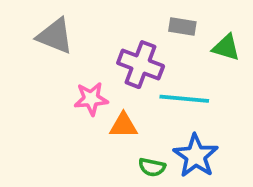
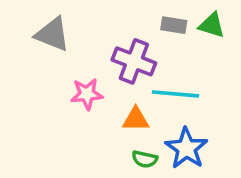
green triangle: (226, 47) -> (212, 25), moved
orange triangle: (123, 125) -> (136, 119), moved

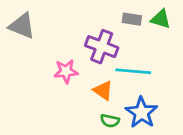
gray triangle: (52, 34) -> (22, 26), moved
orange triangle: (136, 119) -> (103, 91), turned 35

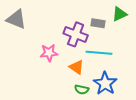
gray rectangle: (132, 19) -> (98, 23), moved
green triangle: (161, 19) -> (119, 14), turned -42

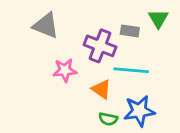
green triangle: (119, 14) -> (158, 19), turned -35
gray triangle: (16, 19) -> (46, 26), moved
blue star: (105, 83) -> (139, 111), turned 30

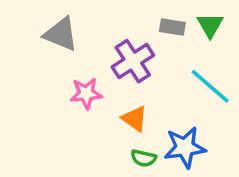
gray rectangle: (130, 31) -> (172, 27), moved
purple cross: (100, 46) -> (133, 61), turned 36
cyan line: (131, 70) -> (210, 86), moved, turned 36

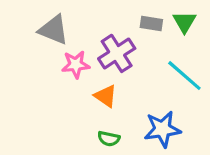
pink star: (86, 93) -> (76, 65), moved
orange triangle: (135, 119) -> (106, 96), moved
green semicircle: (144, 158) -> (109, 139), moved

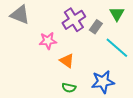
gray rectangle: (151, 24) -> (96, 27), moved, turned -64
gray triangle: (54, 30) -> (20, 15), moved
purple cross: (117, 53) -> (74, 20), moved

